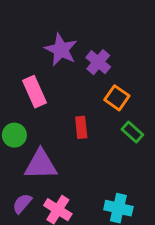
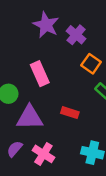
pink rectangle: (35, 92) -> (40, 74), moved
red rectangle: (81, 127) -> (70, 113), moved, turned -66

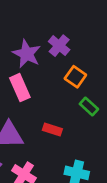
purple star: (46, 25) -> (27, 54), moved

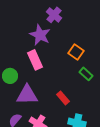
purple cross: (59, 46) -> (54, 15), moved
red rectangle: (52, 130) -> (63, 98), moved, turned 32

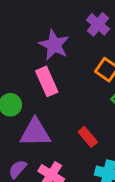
purple cross: (54, 15) -> (98, 24), moved

